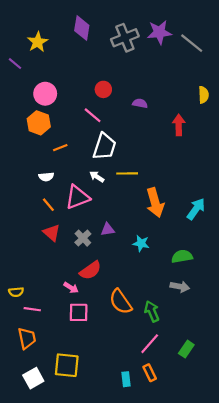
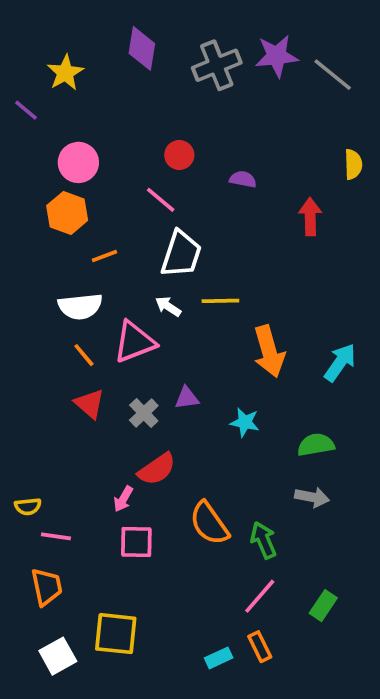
white semicircle: (46, 177) -> (80, 306), size x1.6
pink arrow: (71, 288) -> (123, 499), turned 88
cyan rectangle: (126, 379) -> (219, 658), turned 72

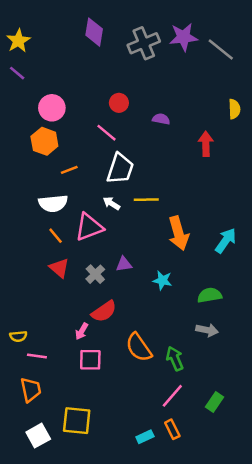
yellow star: (65, 73) -> (18, 41), moved

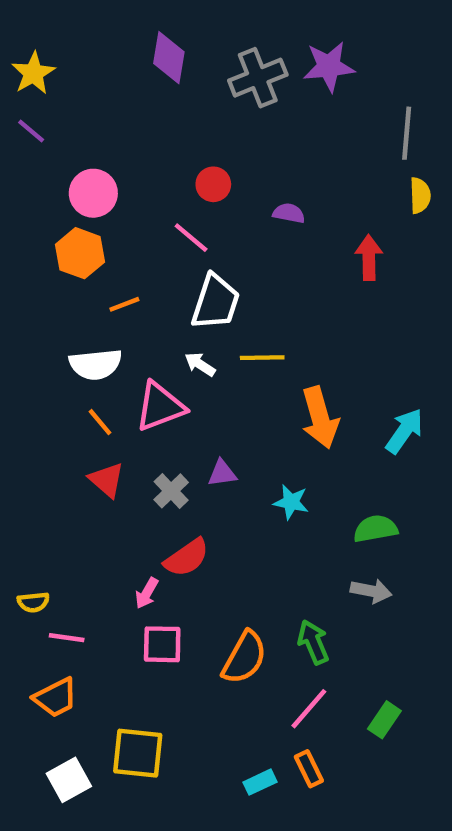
gray line: (221, 49) -> (407, 133), moved, turned 56
orange semicircle: (139, 347) -> (244, 658), moved, turned -116
orange trapezoid: (31, 390) -> (56, 698), turned 75

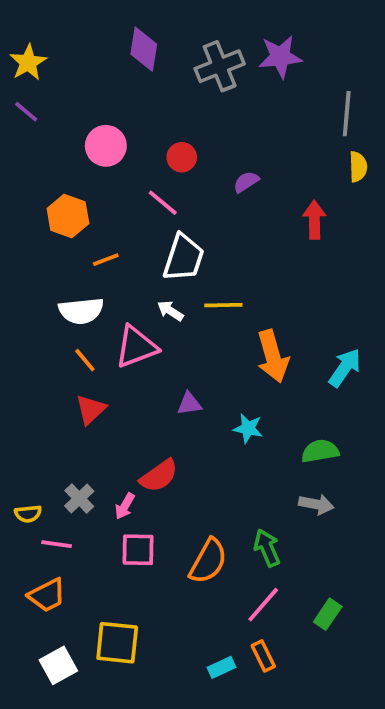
pink circle: (93, 193) -> (106, 146), moved
purple semicircle: (289, 213) -> (246, 182), turned -44
red triangle: (107, 480) -> (91, 409), turned 36
gray cross: (171, 491) -> (79, 499), moved

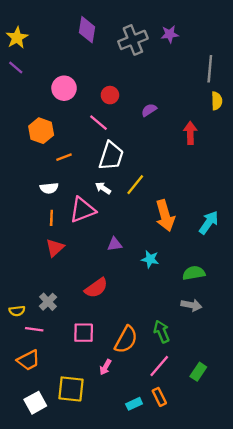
purple star: (280, 57) -> (170, 34), size x0.7
yellow line: (223, 305) -> (135, 185), turned -50
white semicircle: (81, 311) -> (49, 188), size x0.7
orange line: (85, 360) -> (51, 218), turned 42
pink arrow: (125, 506) -> (105, 367), moved

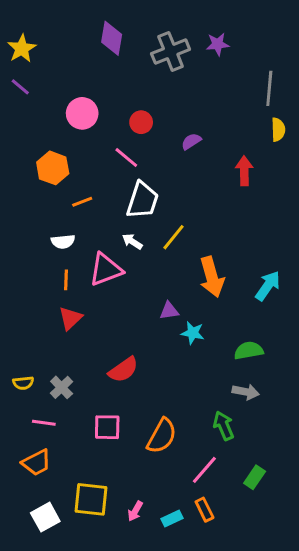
purple triangle: (115, 244) -> (169, 311), moved
yellow semicircle: (17, 311) -> (23, 383), moved
green arrow: (162, 332) -> (224, 426), moved
pink arrow: (105, 367) -> (135, 511), moved

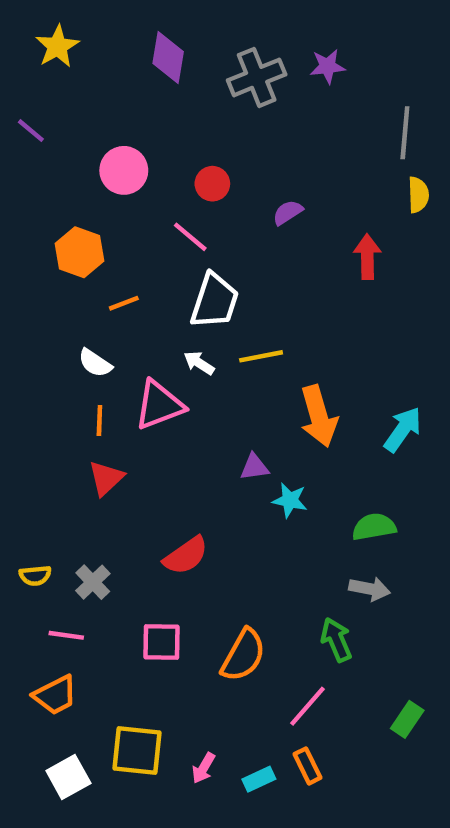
yellow star: (22, 49) -> (57, 46), moved
yellow line: (174, 237) -> (261, 356), turned 40
white semicircle: (63, 242) -> (95, 363), turned 40
green rectangle: (255, 477) -> (407, 719), moved

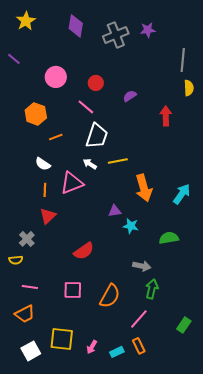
gray cross: (93, 582) -> (27, 239), moved
gray arrow: (370, 589) -> (142, 266), moved
green arrow: (336, 640) -> (152, 289), turned 36

